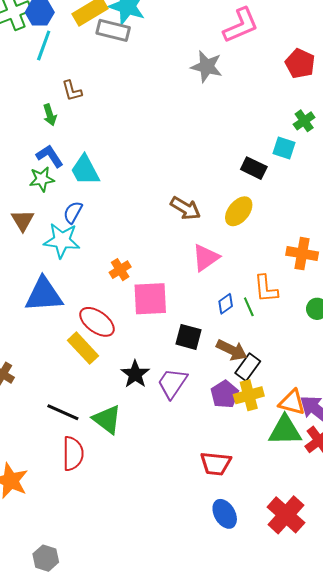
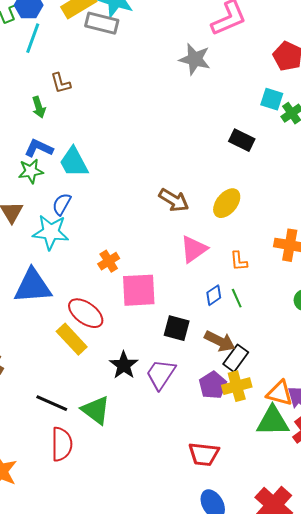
cyan square: (284, 148) -> (272, 99), moved
blue L-shape: (50, 156) -> (39, 148), turned -32
black rectangle: (254, 168) -> (242, 140), moved
orange L-shape: (266, 289) -> (239, 261), moved, size x0.7

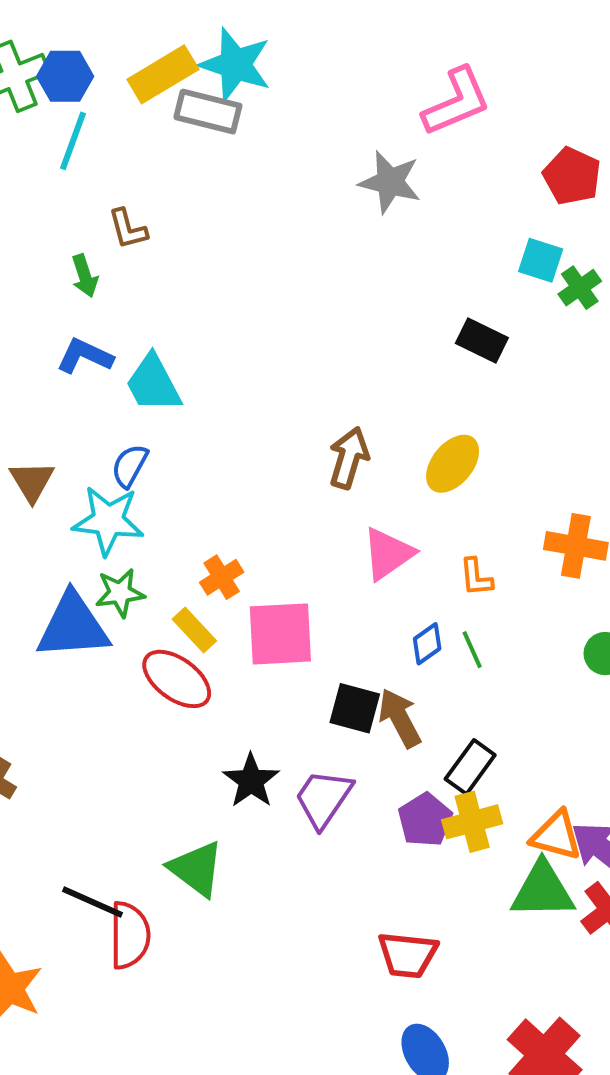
green star: (31, 171) -> (120, 593), moved
brown arrow: (174, 200) -> (349, 458), turned -104
yellow rectangle: (72, 339) -> (194, 630), moved, size x0.7
brown arrow: (220, 341) -> (400, 718), moved, turned -144
black line: (52, 403) -> (93, 902), moved

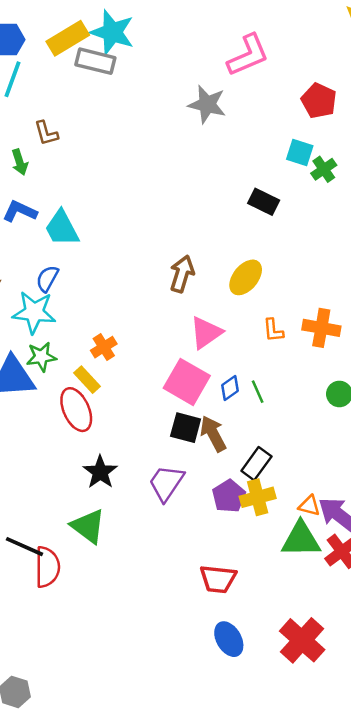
orange L-shape: (476, 577) -> (273, 330), moved
pink square: (280, 634) -> (187, 382), moved, turned 33
red ellipse: (177, 679) -> (76, 410), turned 30
black star: (251, 781) -> (100, 472), moved
orange triangle: (556, 836) -> (309, 506), size x0.7

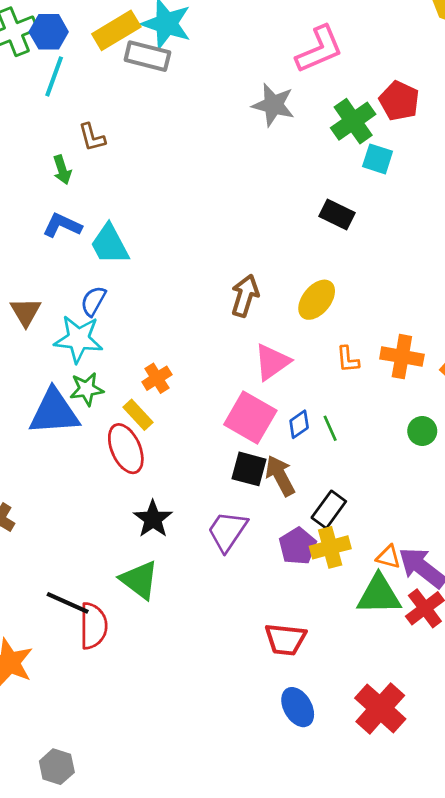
green cross: (324, 169) -> (353, 121), moved, size x1.5

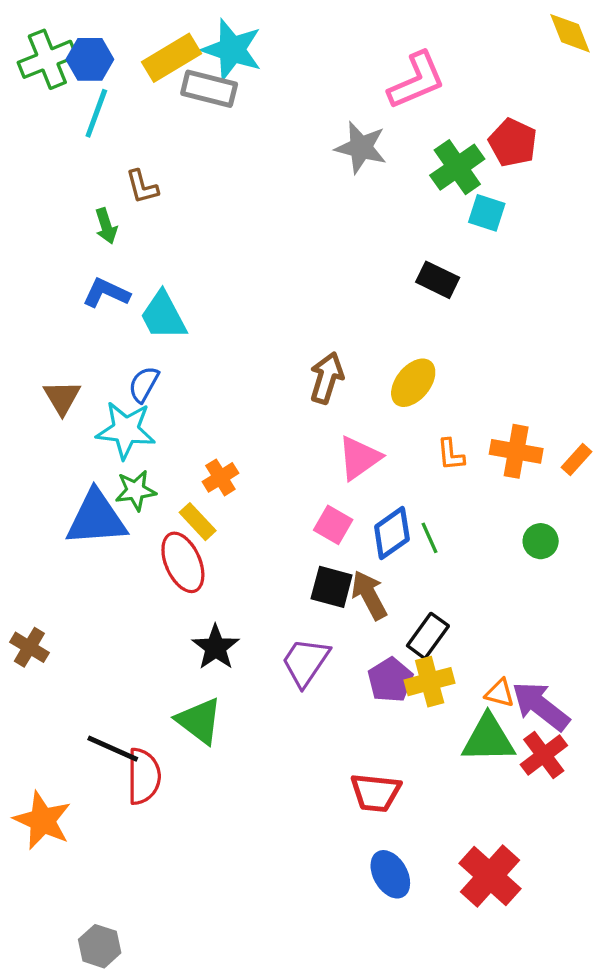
pink square: (250, 417) -> (333, 525), size x0.6
blue diamond: (299, 424) -> (392, 533), size x1.5

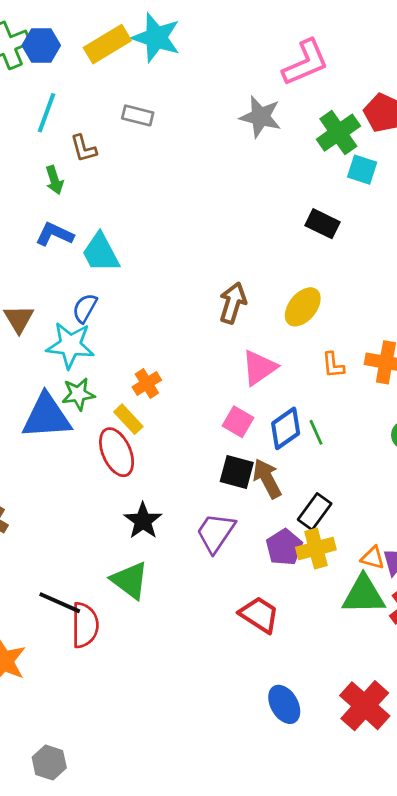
gray rectangle: (209, 89) -> (138, 115), moved, size x0.7
cyan line: (96, 113) -> (47, 113), moved
red trapezoid: (376, 793) -> (259, 615), moved, turned -153

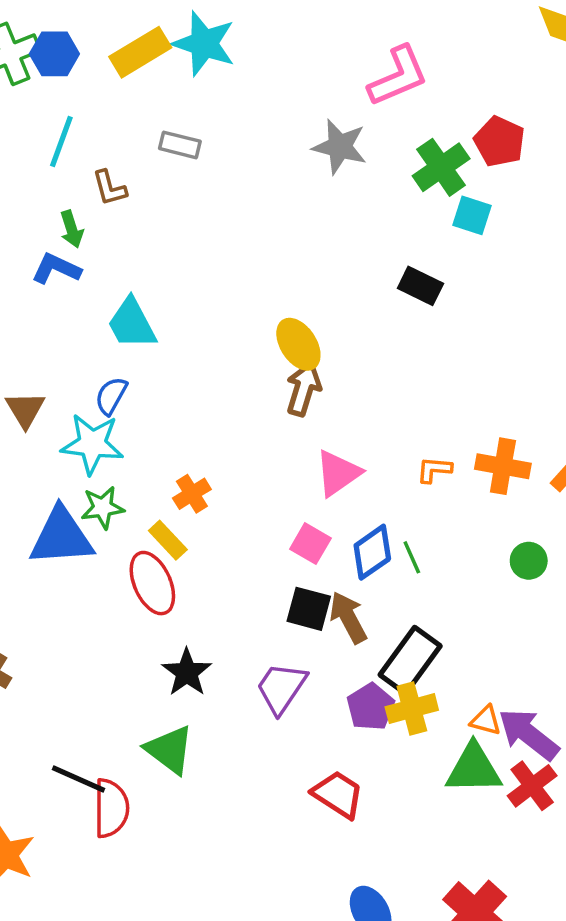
blue L-shape: (54, 234) -> (56, 269), moved
yellow ellipse: (303, 307) -> (298, 344), moved, turned -72
orange L-shape: (333, 365) -> (434, 470), turned 100
black rectangle: (315, 512) -> (410, 660), size x1.4

